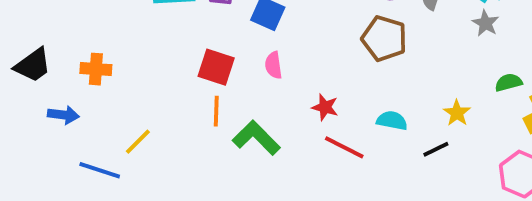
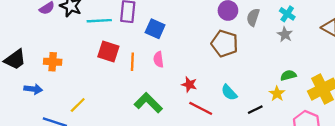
red square: (216, 67) -> (108, 51), moved
green semicircle: (508, 82) -> (288, 75), moved
orange line: (216, 111) -> (132, 62), moved
yellow star: (457, 113) -> (277, 94), moved
cyan semicircle: (392, 121) -> (229, 92), turned -144

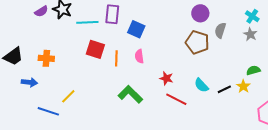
gray semicircle: (253, 17) -> (220, 30), moved
black line: (255, 110) -> (224, 89), moved

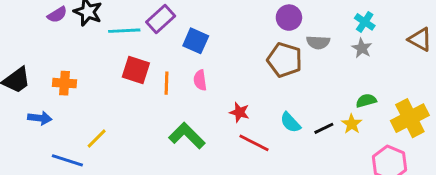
purple rectangle: (112, 14) -> (161, 19), turned 42
gray semicircle: (220, 30) -> (318, 42), turned -105

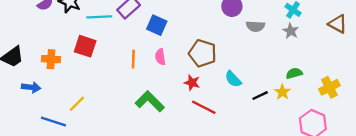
brown pentagon: (285, 60) -> (203, 53), moved
red square: (136, 70) -> (85, 46), moved
yellow cross: (410, 118) -> (329, 87), size x0.7
cyan semicircle: (290, 122) -> (233, 79), moved

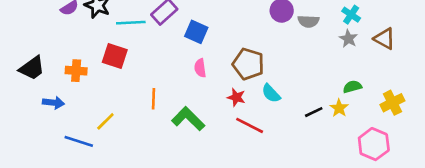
brown triangle: (338, 24) -> (384, 39), moved
gray semicircle: (255, 26) -> (308, 21), moved
orange line: (133, 59) -> (154, 99), moved
cyan semicircle: (233, 79) -> (271, 93), moved

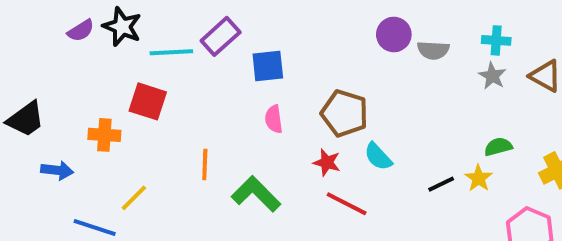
cyan cross: (351, 15) -> (496, 40), turned -30
blue square: (196, 32) -> (268, 66), turned -30
orange cross: (76, 71) -> (104, 135), moved

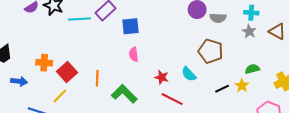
red square: (148, 101) -> (67, 72), moved, turned 30
brown pentagon: (345, 113) -> (211, 51), moved

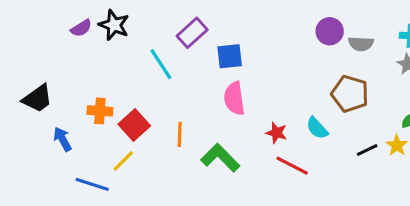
cyan line: (79, 19) -> (161, 64), moved, turned 60
pink semicircle: (134, 54) -> (234, 98), size x1.5
blue arrow: (19, 81) -> (62, 139), turned -126

